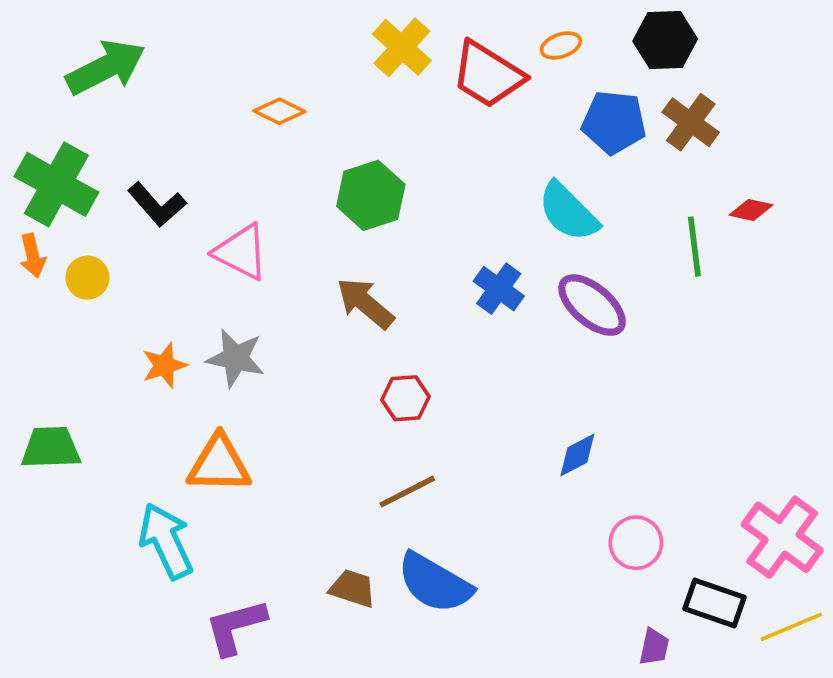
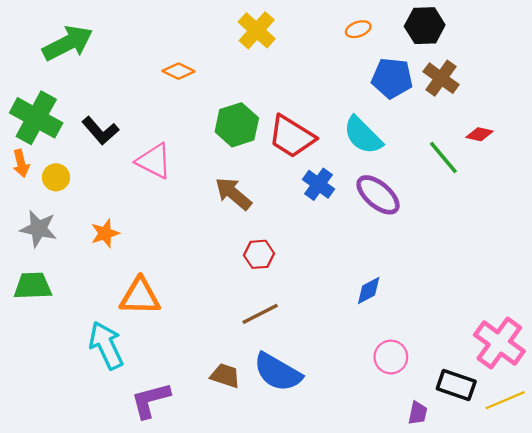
red trapezoid: (488, 75) -> (292, 136), moved
green line: (694, 247) -> (443, 157), turned -33
gray star: (236, 358) -> (38, 229), moved
pink circle: (636, 543) -> (391, 357), moved

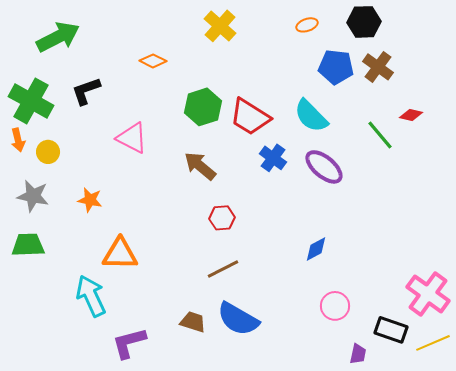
black L-shape: (100, 131) -> (86, 91), moved, turned 112
orange star: (105, 233) -> (90, 200), turned 30

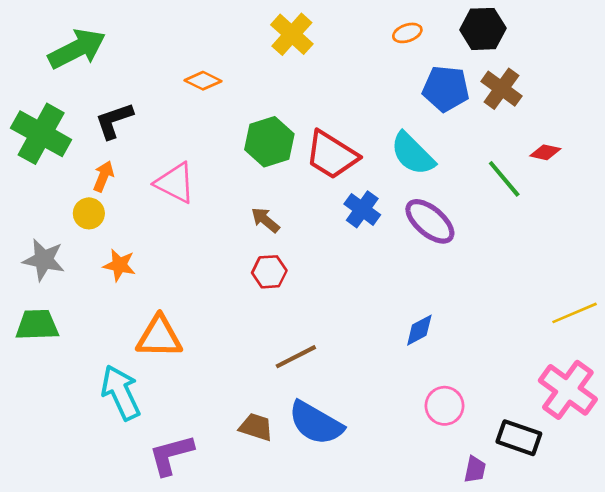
orange arrow: (18, 140) -> (103, 176), moved, turned -145
yellow circle: (48, 152) -> (89, 213), moved
brown arrow: (200, 166) -> (265, 220), size x0.7
red hexagon: (222, 218) -> (269, 272), moved
yellow line: (433, 343) -> (575, 313), moved

